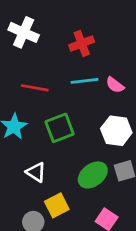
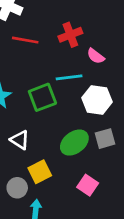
red cross: (82, 43) -> (70, 35), moved
cyan line: (84, 81) -> (69, 77), moved
red line: (35, 88) -> (25, 40), moved

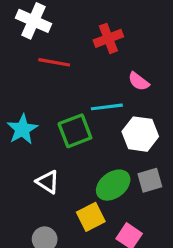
red cross: (70, 35) -> (108, 38), moved
yellow square: (40, 172) -> (91, 217), moved

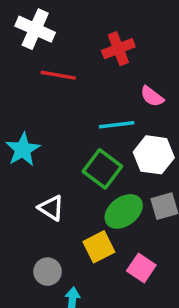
green square: (75, 131) -> (102, 169), moved, turned -32

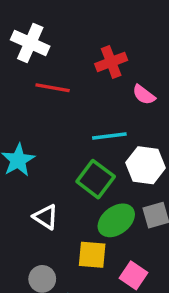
pink semicircle: (152, 96) -> (144, 95), moved
yellow square: (99, 247) -> (92, 255), turned 32

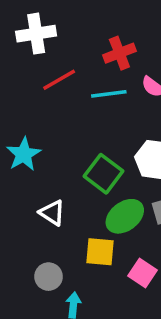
white cross: (30, 43) -> (36, 34), turned -33
red line: (53, 88) -> (59, 80), turned -40
cyan line: (109, 136) -> (109, 94), moved

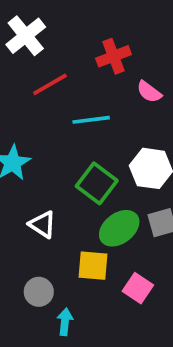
white cross: (36, 34) -> (26, 36), turned -30
cyan line: (109, 94) -> (91, 120), moved

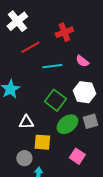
pink semicircle: (149, 92) -> (82, 61), moved
white triangle: (43, 225) -> (26, 122), turned -35
yellow square: (93, 266) -> (42, 142), moved

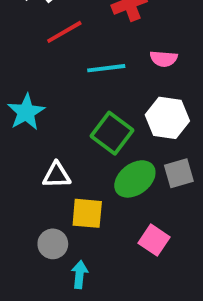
pink semicircle: (82, 61) -> (164, 59), turned -32

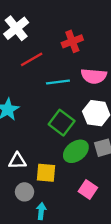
pink semicircle: (164, 59) -> (94, 76), size x1.5
white triangle: (57, 175) -> (17, 161), moved

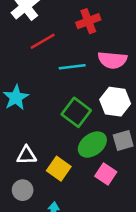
yellow square: (46, 173) -> (59, 169), turned 30
pink square: (88, 190) -> (106, 174), moved
gray circle: (25, 192) -> (23, 190), moved

